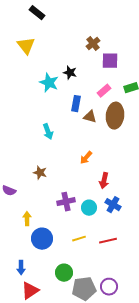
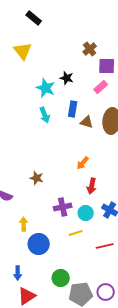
pink rectangle: (104, 91) -> (101, 87), moved
cyan arrow: (48, 132) -> (45, 115), moved
red arrow: (104, 181) -> (92, 186), moved
yellow line: (79, 239) -> (76, 233), moved

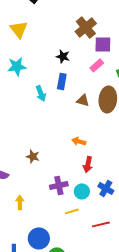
brown cross: (90, 49) -> (86, 27), size x1.5
cyan star: (46, 88) -> (17, 66), moved, turned -30
blue rectangle: (73, 109) -> (62, 81), moved
orange arrow: (83, 163) -> (79, 141), turned 64
blue circle: (39, 244) -> (39, 238), moved

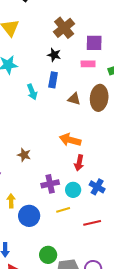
brown cross: (86, 27) -> (64, 28), moved
pink rectangle: (97, 65) -> (88, 64), turned 40
orange arrow: (79, 141) -> (70, 140), size x1.5
blue circle: (39, 238) -> (29, 216), moved

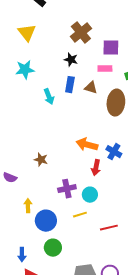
brown triangle: (74, 99) -> (91, 88), moved
blue cross: (97, 187) -> (114, 152), moved
green circle: (48, 255) -> (53, 248), moved

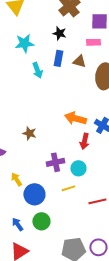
cyan star: (25, 70) -> (24, 43), moved
yellow arrow: (28, 206) -> (16, 179), turned -32
blue arrow: (22, 255) -> (17, 224), moved, turned 144

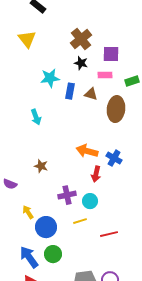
black star: (59, 33) -> (81, 63), moved
cyan star: (24, 43) -> (50, 78), moved
cyan arrow: (37, 70) -> (36, 117), moved
blue arrow: (17, 224) -> (29, 257), size x1.6

